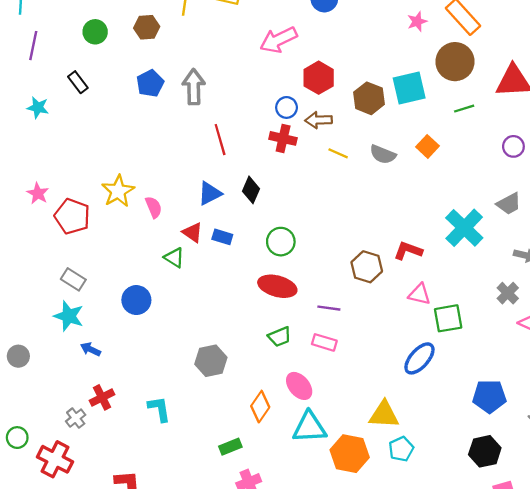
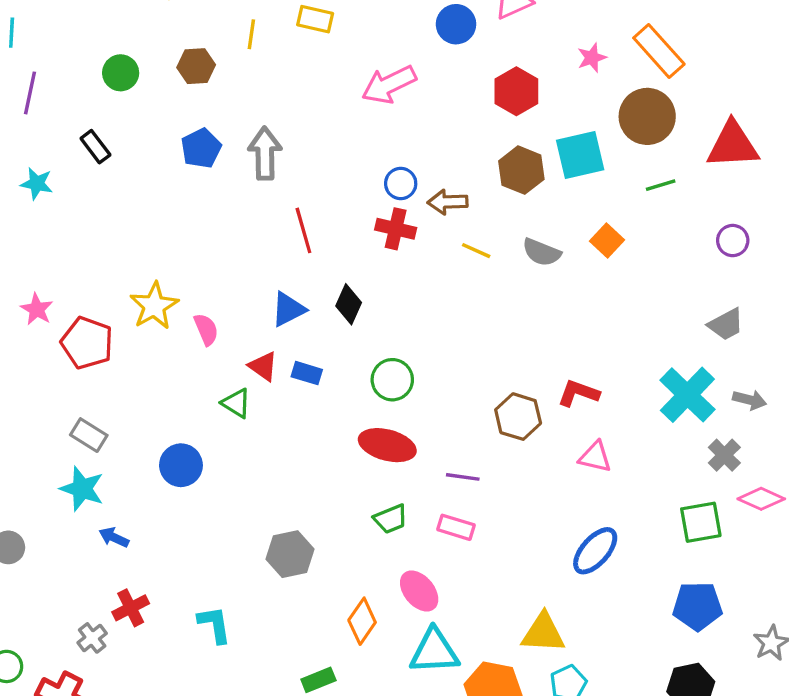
red hexagon: (319, 78) -> (516, 91), moved
cyan cross: (464, 228) -> (687, 395), moved
green square: (448, 318) -> (701, 522), moved

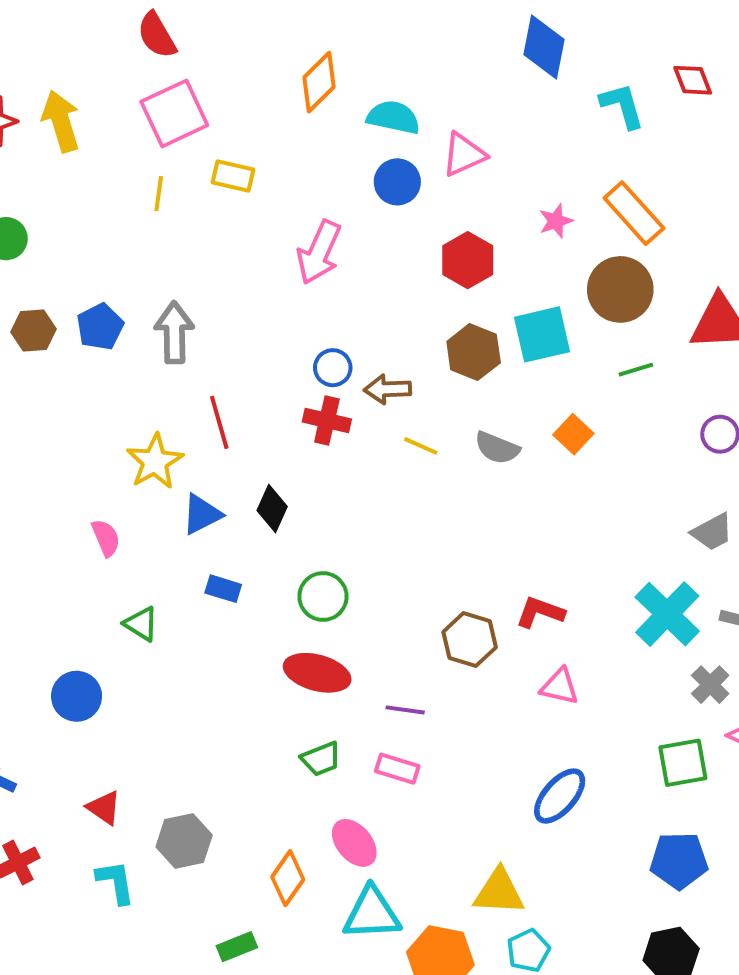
brown hexagon: (196, 66) -> (34, 331), moved
pink arrow: (389, 85) -> (319, 252), turned -40
yellow star: (154, 306) -> (155, 462), moved
red triangle: (263, 366) -> (104, 808), moved
gray hexagon: (290, 554) -> (184, 841), moved

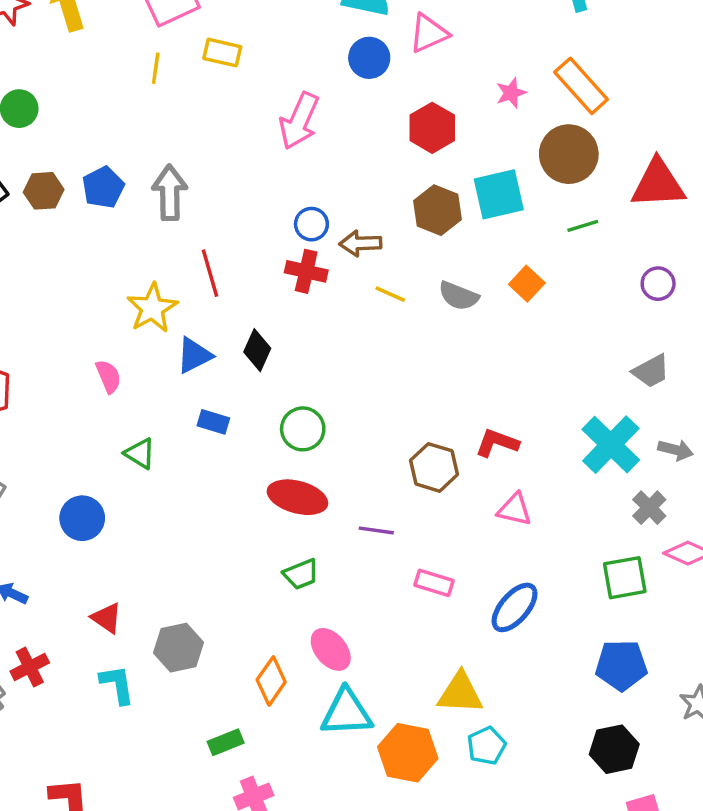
pink rectangle: (397, 769) -> (434, 583), moved

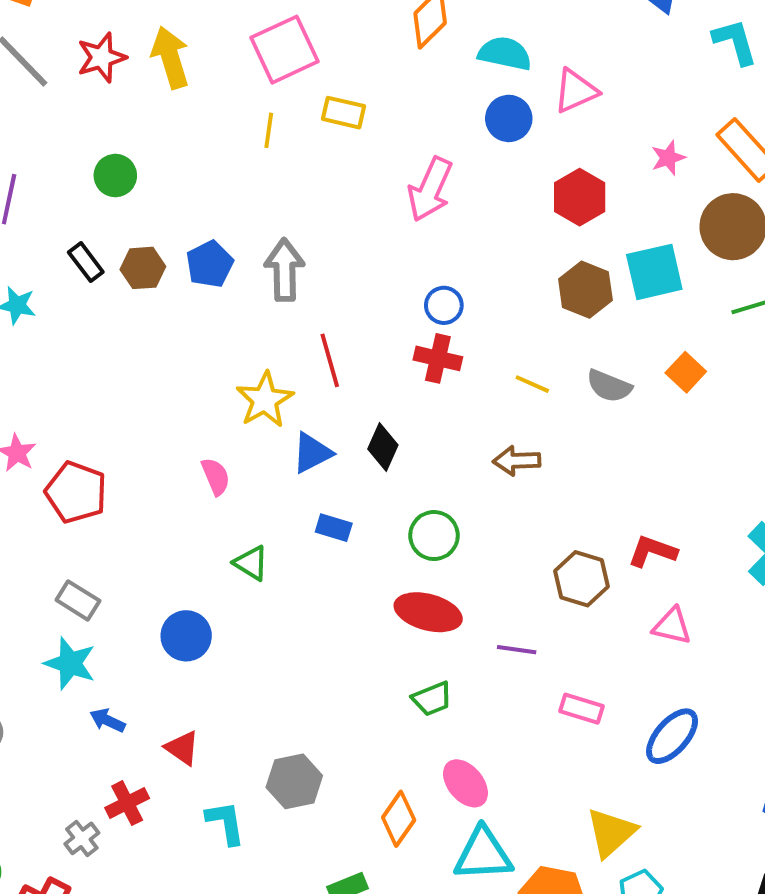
brown arrow: (360, 243) -> (517, 461), moved
red triangle: (107, 618) -> (182, 748), moved
yellow triangle: (460, 693) -> (611, 833), turned -45

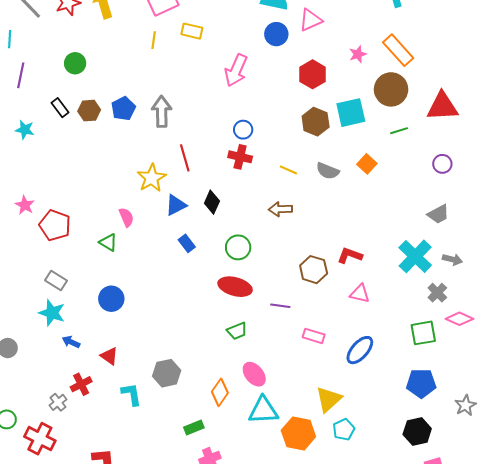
blue rectangle: (334, 528) -> (187, 243), turned 36
green triangle: (251, 563) -> (108, 242), moved

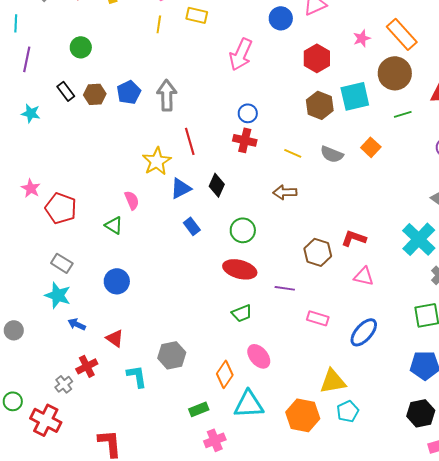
yellow triangle: (329, 399) -> (333, 381), turned 32
cyan triangle: (263, 410) -> (249, 404), moved

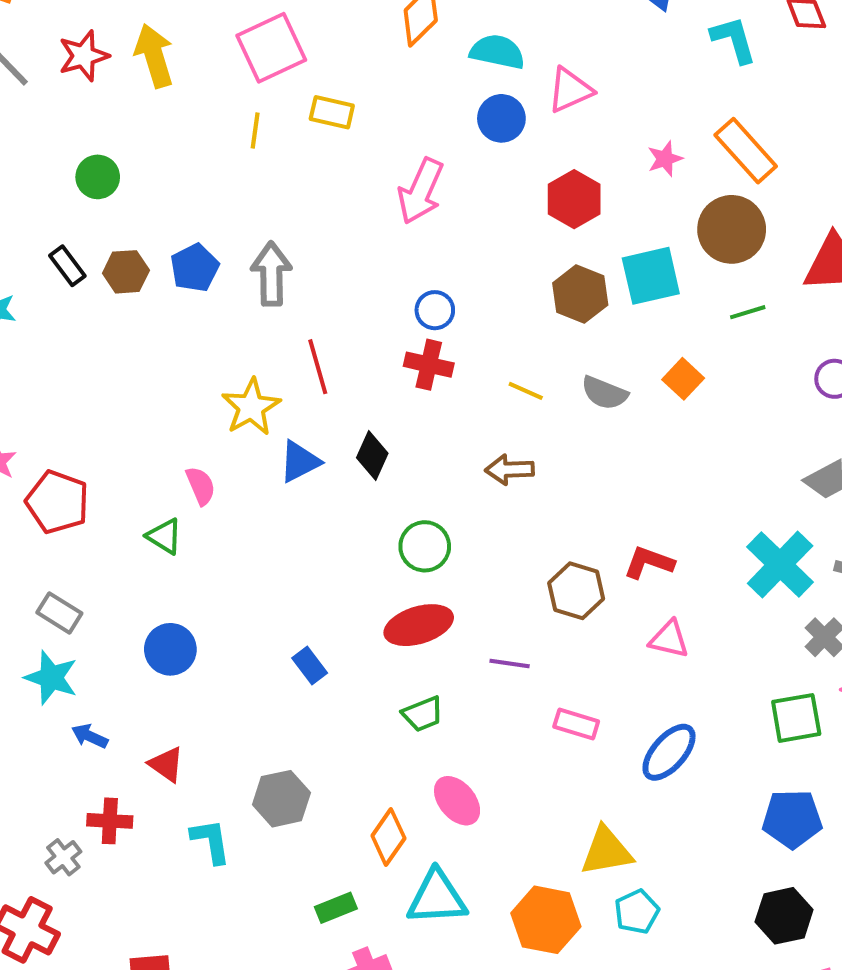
blue rectangle: (192, 226) -> (310, 665), moved
red ellipse: (240, 269) -> (419, 625), turned -32
red cross: (87, 366) -> (110, 821), turned 30

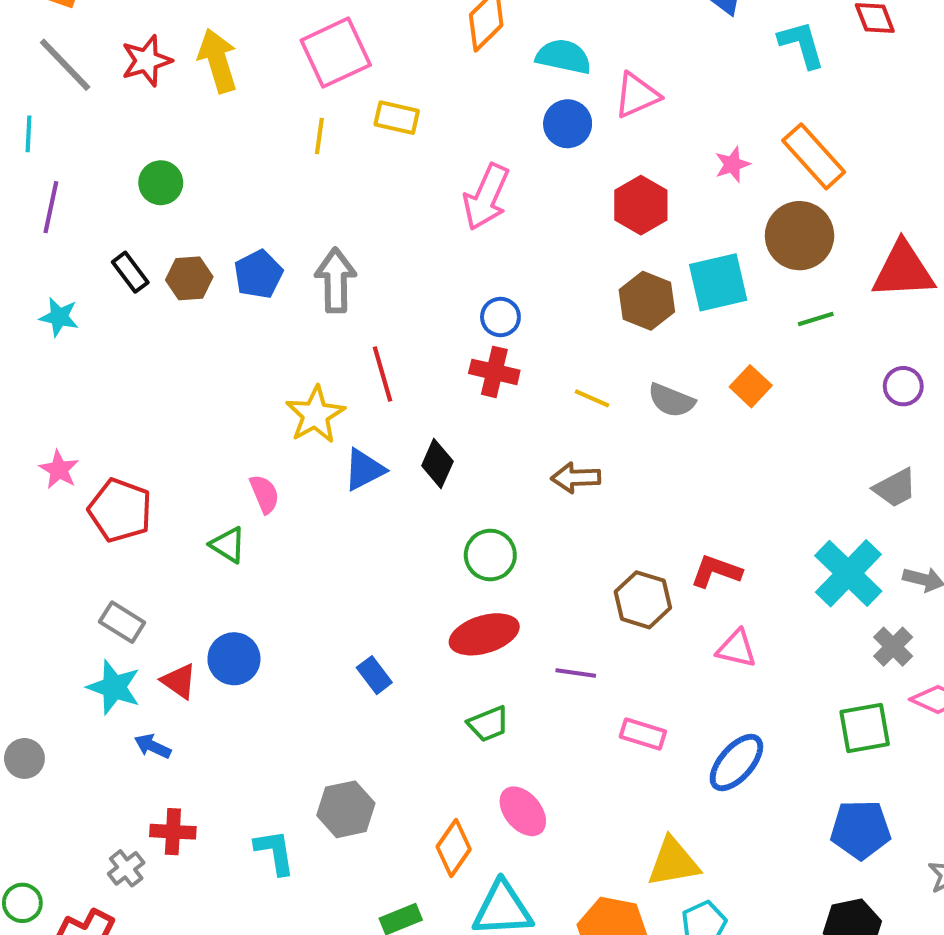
red triangle: (166, 764) -> (179, 681), moved

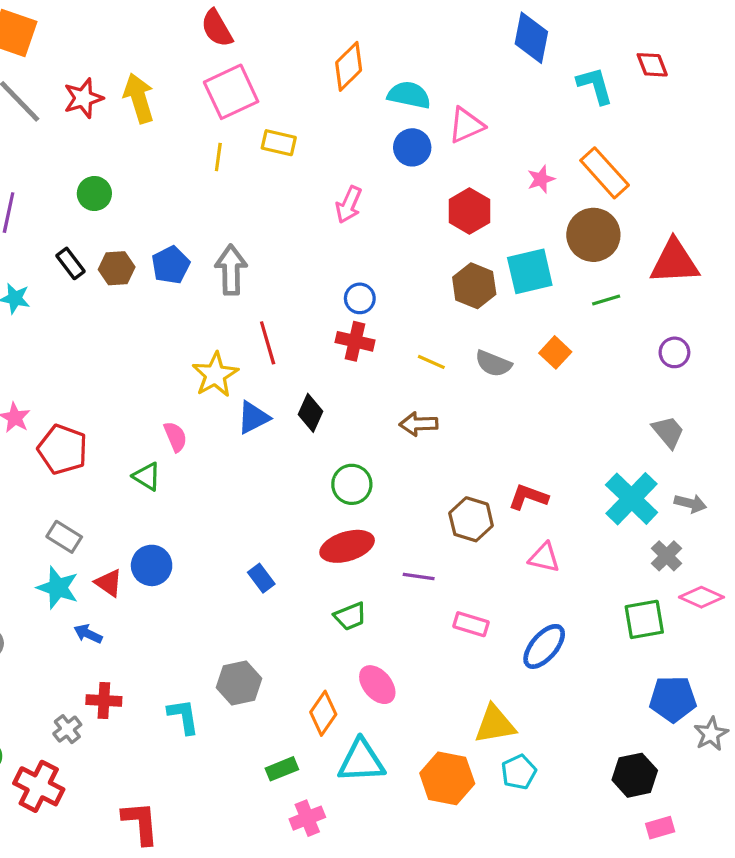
pink arrow: (486, 197) -> (349, 205), size x0.7
gray trapezoid: (895, 488) -> (668, 432), turned -102
blue pentagon: (861, 830) -> (673, 699), moved

